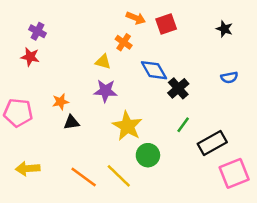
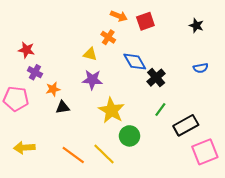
purple cross: (37, 31) -> (35, 72), moved

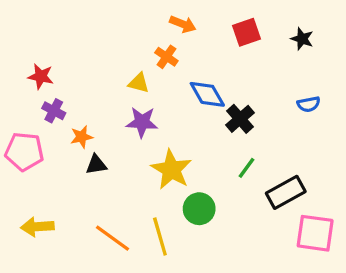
red square: (145, 21) -> (247, 32), moved
pink square: (205, 152) -> (315, 233), turned 30
yellow line: (104, 154) -> (160, 236), turned 30

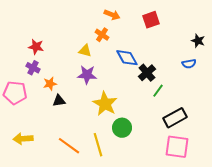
black star: (302, 39) -> (198, 41), moved
red star: (41, 76) -> (36, 47), moved
green line: (247, 168) -> (158, 91), moved
pink square: (315, 233) -> (177, 147), moved

